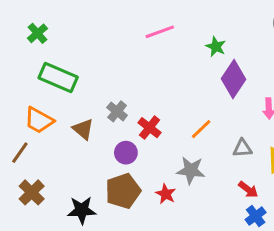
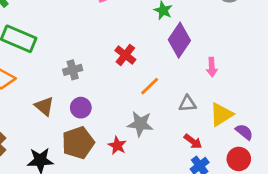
gray cross: (117, 111) -> (73, 70), turned 36
red cross: (149, 128) -> (125, 55), moved
brown triangle: (83, 129) -> (44, 106), moved

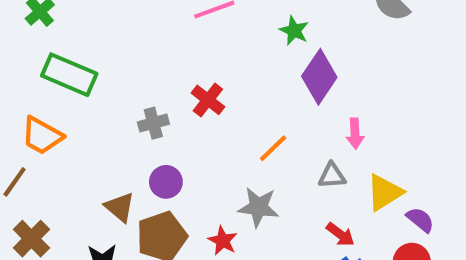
red cross: (125, 55) -> (208, 100), moved
pink arrow: (212, 67) -> (355, 134), moved
brown triangle: (44, 106) -> (120, 207), moved

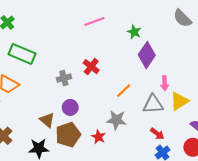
gray triangle: (332, 176) -> (153, 104), size x1.5
yellow triangle: (384, 192) -> (179, 101), moved

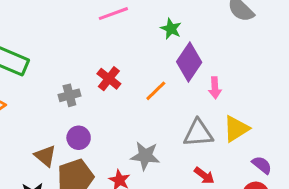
pink arrow: (165, 83) -> (215, 88), moved
orange line: (124, 91) -> (156, 91), moved

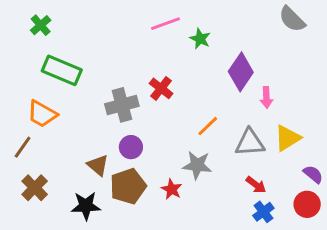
green star: (171, 29) -> (200, 39), moved
orange line: (156, 91) -> (208, 126), moved
gray cross: (69, 95) -> (122, 105), size x1.5

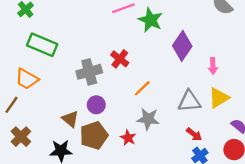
green star: (200, 39) -> (150, 20), size x1.5
pink arrow: (266, 97) -> (213, 66), moved
orange line: (208, 126) -> (142, 88), moved

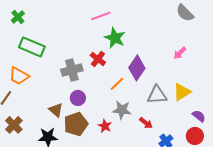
green star: (150, 20) -> (115, 38), moved
purple diamond: (182, 46) -> (137, 68), moved
pink arrow: (213, 66) -> (180, 53), moved, turned 48
red arrow: (194, 134) -> (146, 123), moved

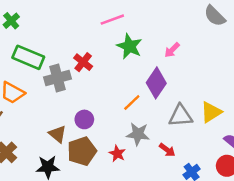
pink arrow: (180, 53) -> (172, 50), moved
red cross: (98, 59) -> (83, 62), moved
gray cross: (72, 70) -> (58, 78), moved

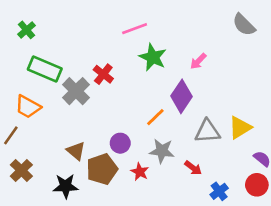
gray cross: (58, 78) -> (76, 91), turned -30
purple circle: (84, 119) -> (120, 143), moved

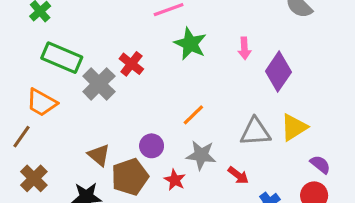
pink arrow: (198, 61) -> (244, 48), turned -48
purple diamond: (181, 96) -> (278, 72), moved

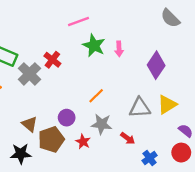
pink arrow: (244, 48) -> (119, 49), moved

